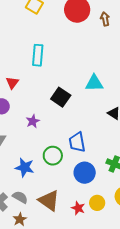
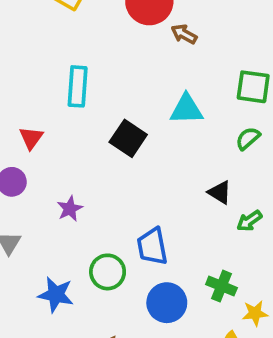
brown arrow: (105, 19) -> (184, 34), moved, turned -48
cyan triangle: (94, 83) -> (187, 109), moved
black square: (61, 97) -> (128, 138), moved

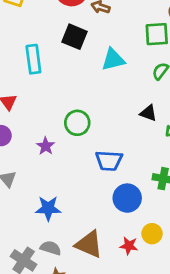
black square: (128, 138) -> (75, 37), moved
blue trapezoid: (152, 246) -> (109, 161), turned -64
green circle: (108, 272) -> (77, 123), moved

